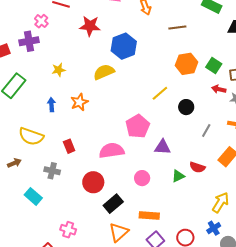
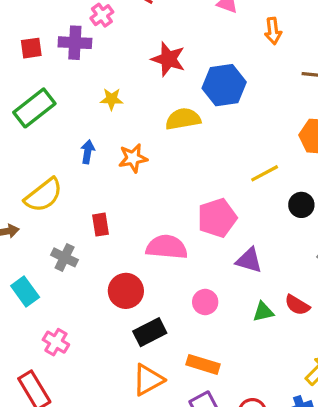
red star: (90, 26) -> (168, 59), moved
yellow semicircle: (31, 136) -> (44, 195), turned -70
pink cross: (68, 230) -> (56, 342), moved

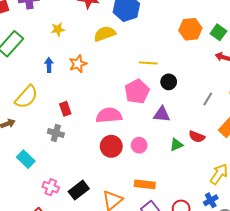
yellow line: (265, 173) -> (148, 63), moved, turned 42
black circle: (301, 205) -> (169, 82), moved
gray cross: (65, 257) -> (56, 133), moved
red circle: (126, 291) -> (111, 146), moved
black rectangle: (150, 332) -> (79, 190), moved

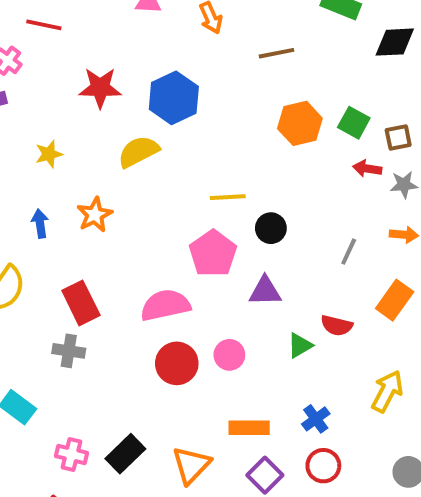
red rectangle: (65, 109) -> (81, 303), size x1.5
blue cross: (211, 200) -> (316, 419), moved

